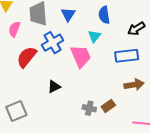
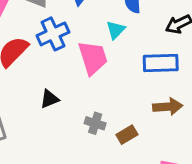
gray cross: (89, 108) -> (95, 123), moved

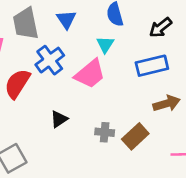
pink trapezoid: (93, 58) -> (90, 74), turned 80
brown rectangle: (127, 135) -> (135, 136), size x1.4

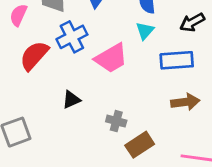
cyan triangle: (105, 44) -> (145, 31), moved
brown rectangle: (135, 136) -> (140, 145), moved

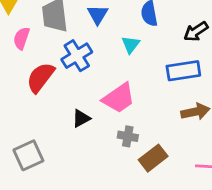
cyan triangle: (145, 31) -> (131, 45), moved
pink trapezoid: (111, 58) -> (119, 98), moved

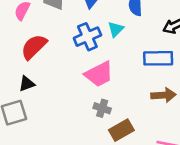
blue cross: (77, 56) -> (87, 37), moved
black triangle: (81, 118) -> (27, 84), moved

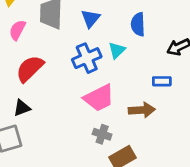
blue rectangle: (158, 58) -> (162, 81), size x0.6
brown arrow: (164, 95) -> (142, 110), moved

